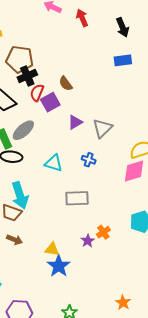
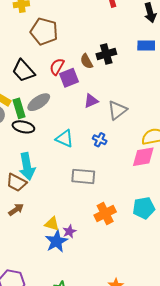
black cross: (27, 76) -> (106, 54), moved
orange cross: (103, 232) -> (105, 214), size x1.5
brown arrow: (15, 240) -> (16, 210), turned -63
purple star: (88, 241) -> (69, 231), moved

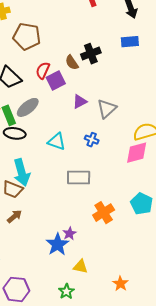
cyan pentagon: (144, 208) -> (142, 204), turned -30
yellow triangle: (52, 224) -> (80, 267), moved

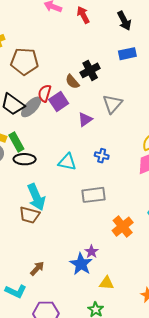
gray ellipse: (28, 107) -> (31, 107), moved
gray triangle: (107, 109) -> (112, 104), moved
brown arrow: (15, 216) -> (37, 268), moved

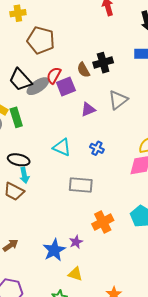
black ellipse: (25, 159) -> (19, 160), moved
cyan arrow: (36, 197) -> (24, 175), size x0.6
purple star: (91, 252) -> (76, 242), moved

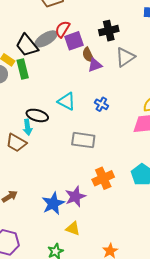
black cross: (103, 63) -> (109, 31), moved
brown semicircle: (83, 70) -> (88, 55), moved
black trapezoid: (20, 80) -> (27, 45), moved
black ellipse: (19, 160) -> (37, 115), moved
purple star: (76, 242) -> (75, 197), size x1.5

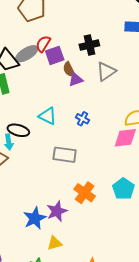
orange cross: (103, 178) -> (85, 193), turned -30
yellow triangle: (73, 228) -> (55, 243), turned -35

